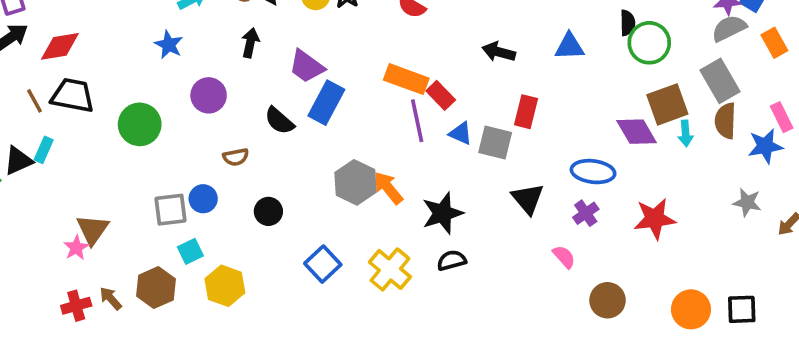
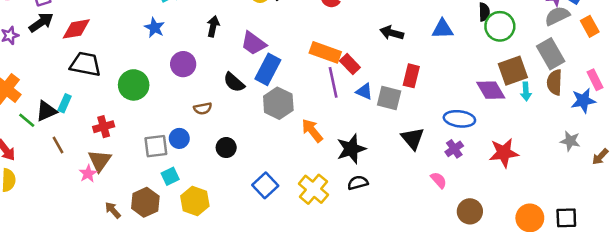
brown line: (34, 101) -> (58, 145), moved
gray hexagon: (355, 182) -> (278, 103), moved
red cross: (76, 306) -> (104, 127), moved

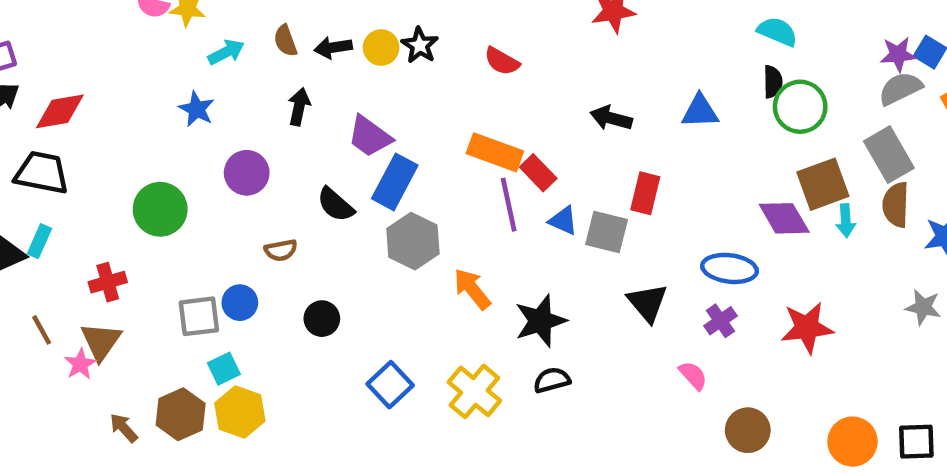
black trapezoid: (85, 64) -> (42, 173), moved
brown line: (58, 145) -> (42, 330), moved
yellow hexagon: (195, 201) -> (240, 412), moved

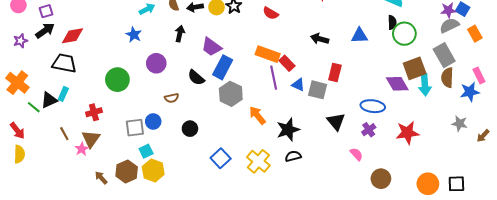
cyan arrow: (846, 221) -> (425, 85), size x1.5

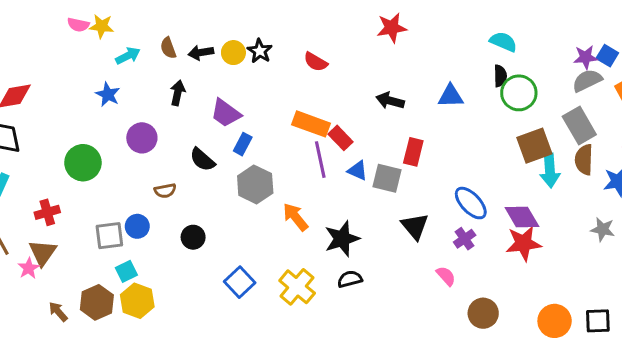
blue rectangle: (223, 67) -> (243, 144), size x0.6
purple diamond: (397, 84) -> (522, 217), moved
blue ellipse: (373, 106) -> (471, 203), turned 40

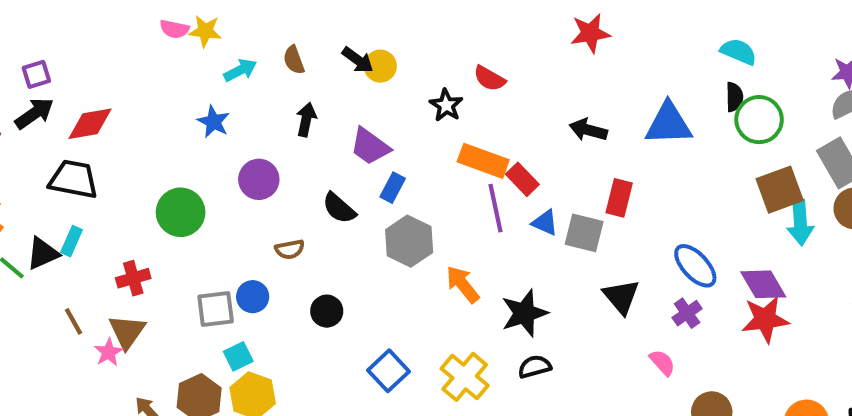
black star: (260, 51) -> (446, 105), moved
black arrow: (201, 53) -> (358, 60), moved, turned -135
blue triangle: (451, 96) -> (669, 124), size x1.4

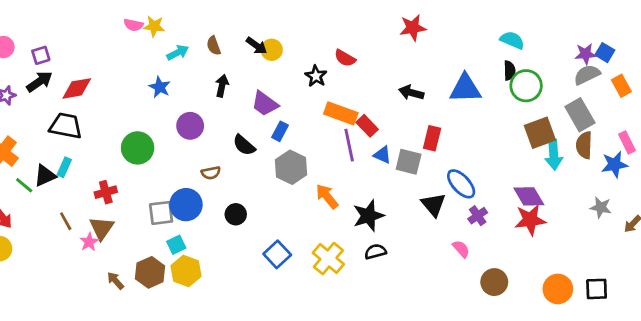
blue ellipse: (695, 266) -> (461, 184), moved
blue circle: (253, 297) -> (186, 205), size x1.5

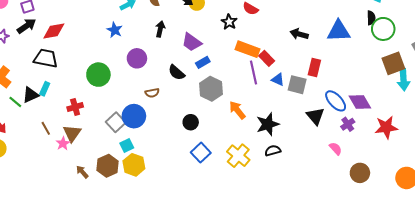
blue rectangle: (280, 131) -> (203, 62), turned 32
purple diamond: (529, 196) -> (360, 102), moved
gray square: (161, 213) -> (116, 122), turned -36
black circle: (236, 214) -> (191, 122), moved

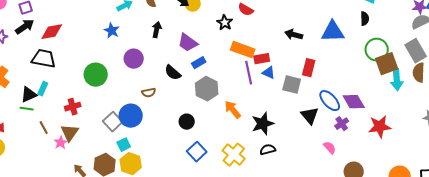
green circle: (383, 29) -> (377, 50), moved
red rectangle: (267, 58) -> (262, 59), turned -56
blue triangle: (278, 80) -> (269, 73), moved
green line: (15, 102) -> (27, 109), moved, turned -32

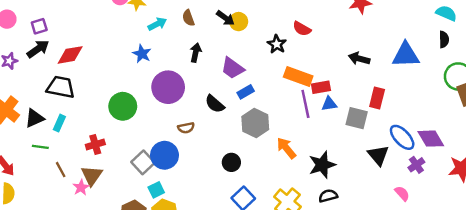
purple circle: (134, 59) -> (168, 87), size x1.4
blue triangle: (269, 73) -> (329, 104), turned -32
black triangle: (29, 95) -> (34, 118), moved

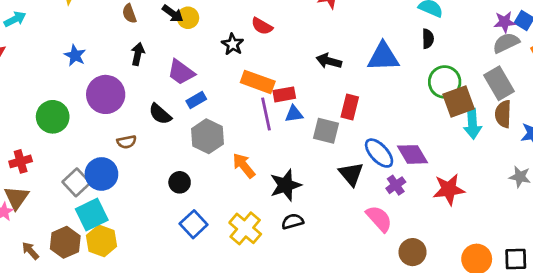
cyan arrow: (157, 24) -> (15, 19), moved
cyan square: (156, 190) -> (92, 214), size x1.6
pink semicircle: (402, 193) -> (379, 219), size x1.5

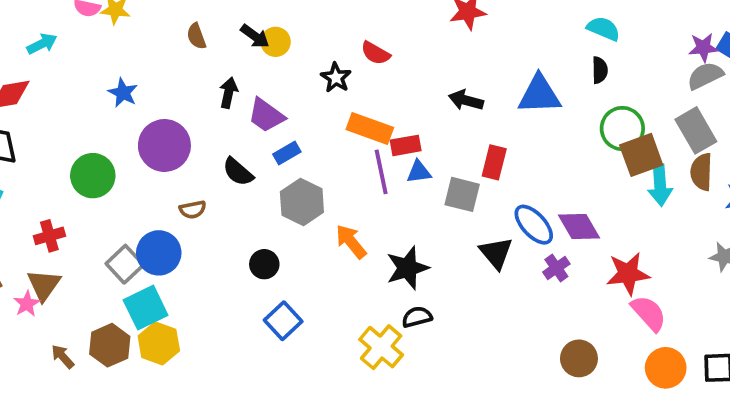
black arrow: (138, 54) -> (228, 93), moved
pink semicircle: (379, 219) -> (649, 313), moved
yellow cross: (245, 228) -> (381, 347), moved

